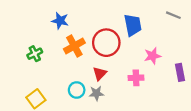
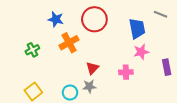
blue trapezoid: (133, 25) -> (137, 28), moved
red circle: (106, 43) -> (94, 19), moved
cyan circle: (77, 90) -> (70, 92), moved

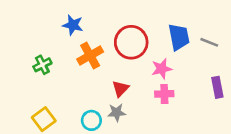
gray line: (160, 14) -> (209, 42), moved
red circle: (94, 19) -> (131, 42), moved
pink star: (141, 52) -> (162, 69), moved

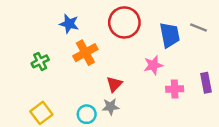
red circle: (131, 42) -> (124, 22), moved
gray line: (209, 42) -> (199, 27), moved
pink cross: (164, 94) -> (175, 89), moved

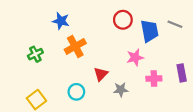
red circle: (124, 22) -> (123, 20), moved, size x0.7
gray star: (111, 107) -> (121, 90), moved
cyan circle: (87, 114) -> (76, 92), moved

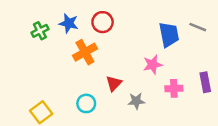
red circle: (123, 20) -> (103, 22), moved
green cross: (35, 54) -> (40, 31), moved

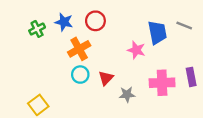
pink star: (153, 65) -> (136, 50), moved, turned 30
pink cross: (174, 88) -> (162, 83), size x1.5
cyan circle: (86, 103) -> (80, 75), moved

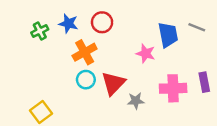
red triangle: (106, 78) -> (113, 83), size x1.5

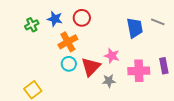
pink star: (146, 53) -> (112, 56), moved

